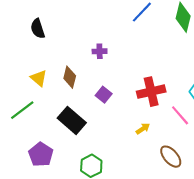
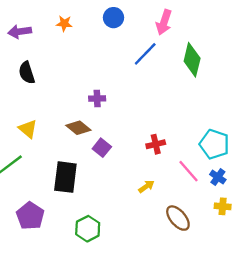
brown diamond: (70, 77) -> (78, 128), moved, turned -65
red cross: (151, 92) -> (156, 144), size x0.6
black rectangle: (72, 120) -> (65, 177), turned 56

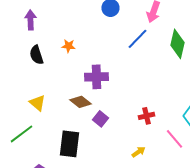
orange star: (64, 23) -> (68, 46), moved
purple arrow: (20, 32) -> (30, 20), turned 96
purple cross: (97, 98) -> (96, 77), size x1.6

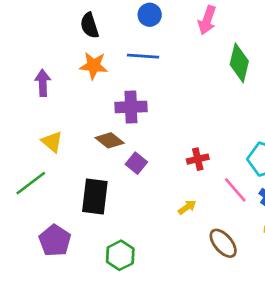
purple arrow: (30, 20) -> (43, 83), moved
blue line: (137, 39) -> (143, 56), moved, turned 50
orange star: (68, 46) -> (94, 66), size x1.5
black semicircle: (36, 55) -> (90, 25), moved

